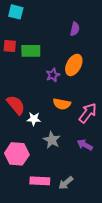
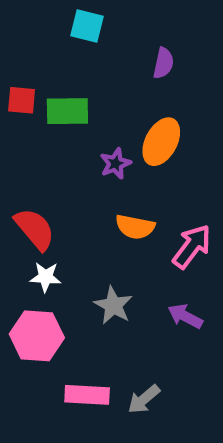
cyan square: (16, 12) -> (87, 26), moved
white star: (34, 119) -> (46, 277), moved

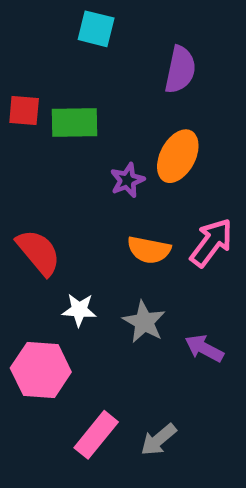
purple semicircle: (163, 63) -> (180, 70), size x1.4
pink arrow: (192, 246) -> (211, 243), moved
white star: (46, 277) -> (79, 310), moved
gray star: (113, 305) -> (144, 322), moved
pink rectangle: (87, 395) -> (96, 435), turned -54

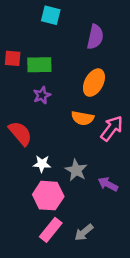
purple star: (127, 180) -> (42, 95), moved
orange semicircle: (149, 250) -> (83, 118), moved
pink hexagon: (41, 370) -> (48, 196), moved

